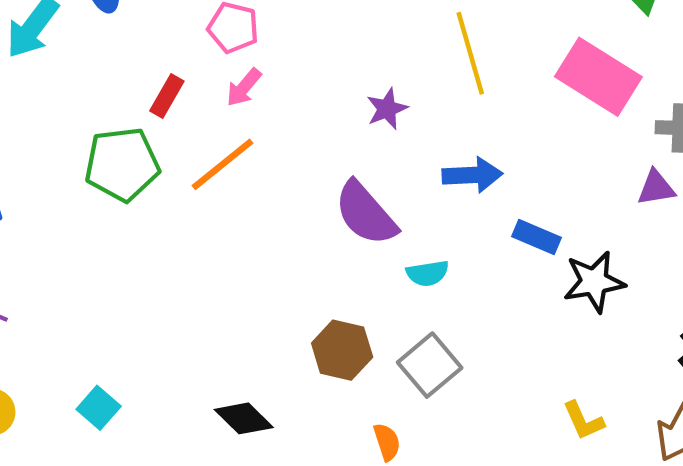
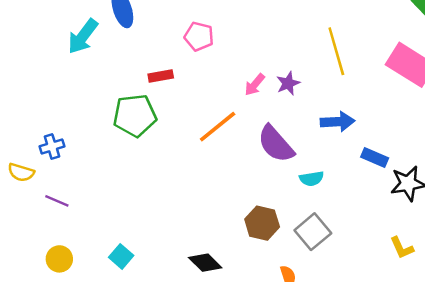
pink arrow: (244, 87) -> (255, 85), moved
red rectangle: (167, 96) -> (161, 76), turned 50
orange line: (222, 164) -> (218, 127), moved
yellow L-shape: (583, 421) -> (402, 248), moved

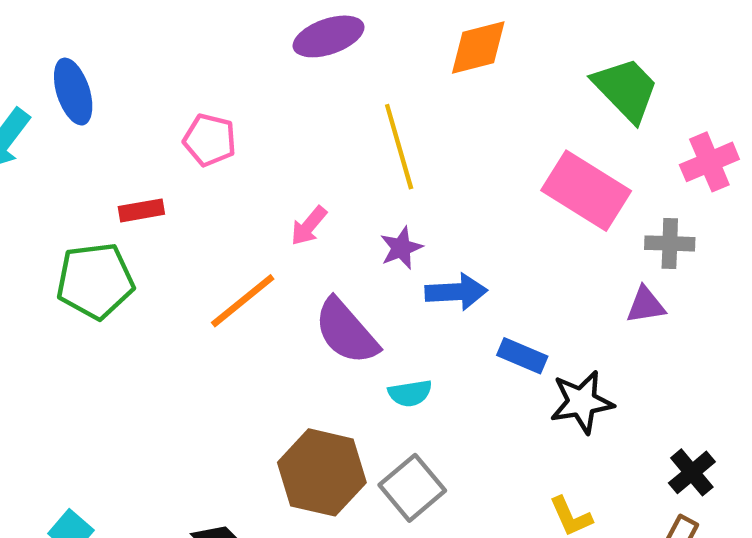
yellow line: (336, 51) -> (399, 147), moved
purple star: (288, 83) -> (401, 248), moved
brown hexagon: (262, 223) -> (322, 472), size x1.4

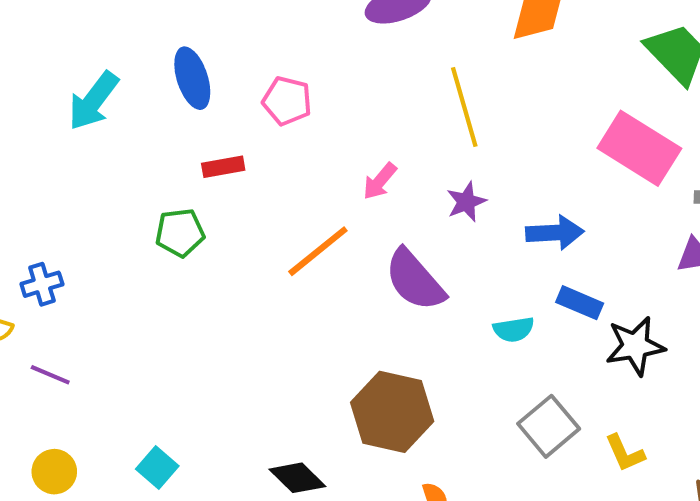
blue ellipse: (73, 92) -> (192, 78), moved
green pentagon: (95, 281) -> (180, 233), size x0.7
blue arrow: (456, 292) -> (555, 233), moved
cyan semicircle: (410, 393) -> (514, 329), moved
gray square: (412, 488) -> (549, 426), moved

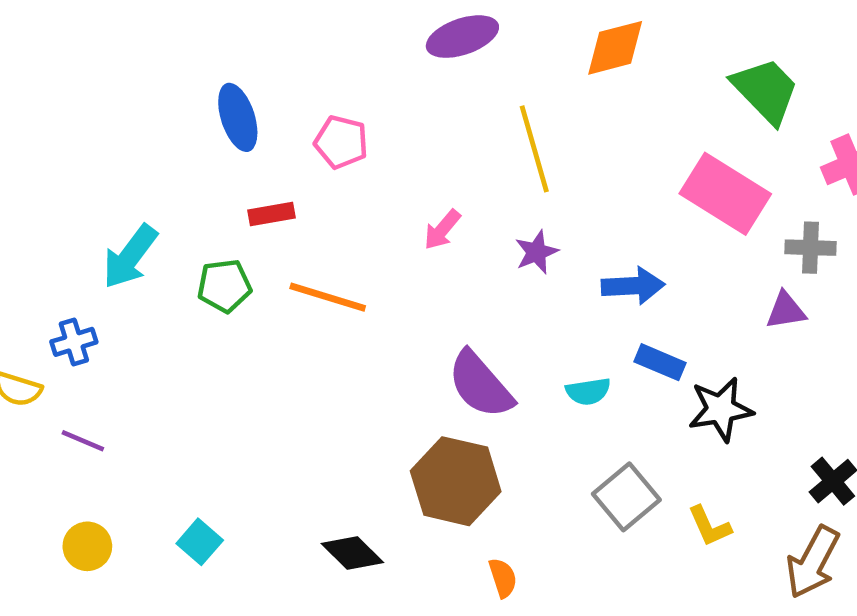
cyan arrow: (93, 101) -> (130, 257), moved
orange line: (318, 251) -> (328, 297), moved, turned 56
purple semicircle: (415, 280) -> (480, 385), moved

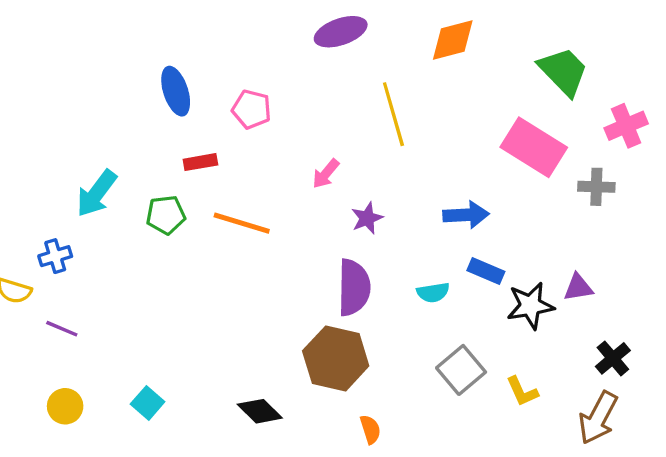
purple star: (537, 252) -> (367, 218), moved
purple triangle: (786, 311) -> (578, 287), moved
purple semicircle: (480, 385) -> (354, 287), turned -138

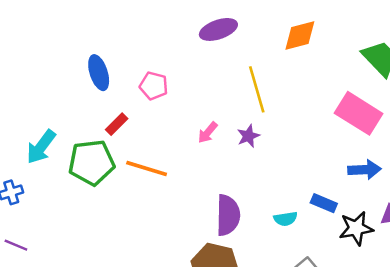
red rectangle: (200, 162) -> (117, 124), turned -35
green pentagon: (166, 215) -> (91, 162), size x1.6
blue arrow: (466, 215) -> (365, 170), moved
purple star: (367, 218) -> (248, 136), moved

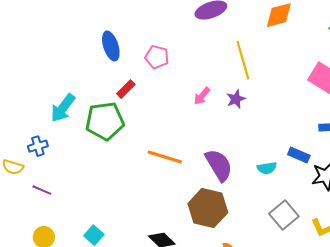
orange line: (147, 168) -> (165, 157), moved
purple semicircle: (228, 215) -> (219, 165), turned -32

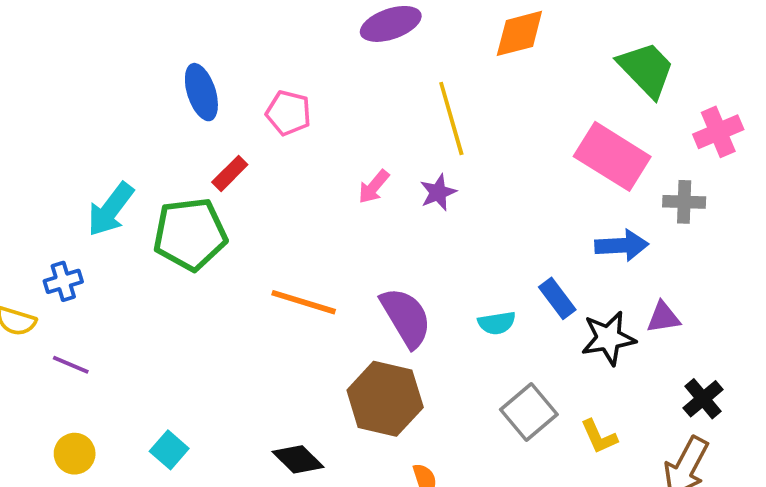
blue rectangle: (299, 155) -> (557, 298), turned 30

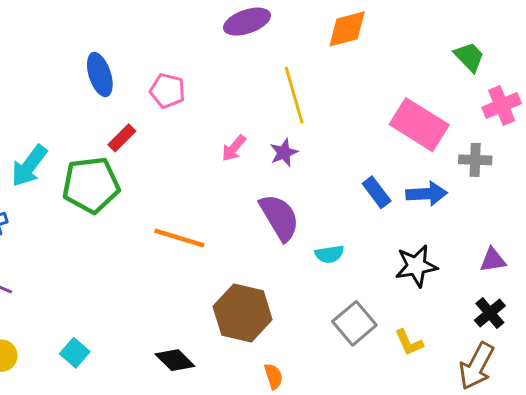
green trapezoid: (646, 69) -> (469, 57), moved, size x0.7
blue rectangle: (557, 298) -> (377, 192), moved
purple semicircle: (406, 317) -> (279, 217), moved
purple triangle: (663, 317) -> (493, 260), moved

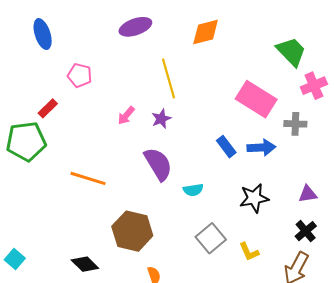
green trapezoid: (469, 57) -> (291, 52), size x1.4
blue ellipse: (100, 75) -> (43, 34), moved

